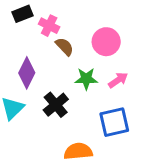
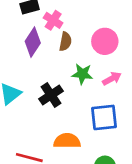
brown semicircle: (64, 47) -> (65, 42), turned 48
purple diamond: (27, 73) -> (33, 42), moved

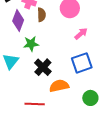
green star: (82, 74) -> (31, 44), moved
black cross: (51, 95) -> (43, 67), moved

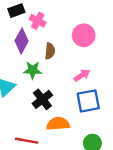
brown semicircle: (42, 15) -> (50, 51), moved
pink arrow: (81, 34) -> (82, 75), moved

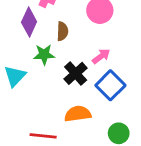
black cross: (42, 99) -> (76, 73), moved
blue square: (88, 101) -> (110, 85), turned -30

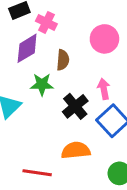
purple diamond: (29, 22) -> (27, 48), turned 32
pink arrow: (101, 56) -> (104, 89), turned -66

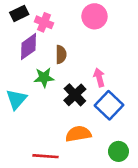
pink circle: (104, 39) -> (94, 16), moved

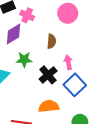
brown semicircle: (61, 54) -> (51, 41), moved

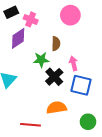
green star: (24, 59) -> (41, 60), moved
blue square: (75, 85) -> (81, 85), turned -30

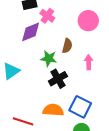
pink arrow: (73, 63) -> (89, 62), moved
blue square: (81, 85) -> (80, 107), moved

